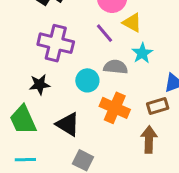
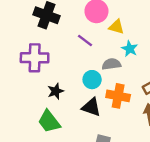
purple line: (105, 33) -> (85, 41), moved
purple cross: (56, 43) -> (35, 58), moved
black triangle: (68, 124) -> (91, 107), moved

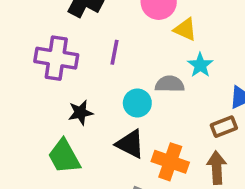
purple line: (85, 41) -> (115, 52), moved, turned 56
orange cross: (118, 96) -> (170, 162), moved

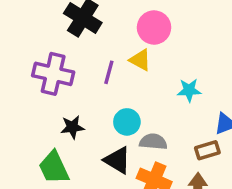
yellow triangle: (185, 29) -> (140, 60), moved
cyan star: (200, 65) -> (189, 90), turned 30
gray semicircle: (170, 84) -> (153, 142), moved

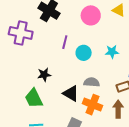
yellow triangle: (140, 60) -> (119, 10), moved
purple cross: (53, 74) -> (21, 33), moved
cyan circle: (127, 122) -> (84, 53), moved

